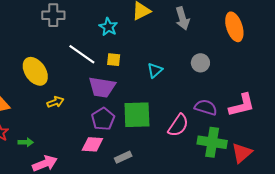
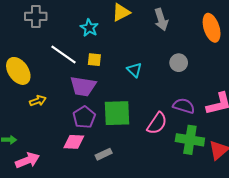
cyan triangle: (155, 70) -> (134, 70), turned -35

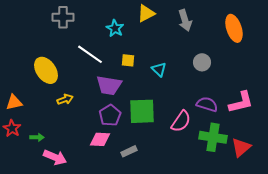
yellow square: (94, 60) -> (128, 60), moved
pink arrow: (28, 160) -> (55, 157), turned 45

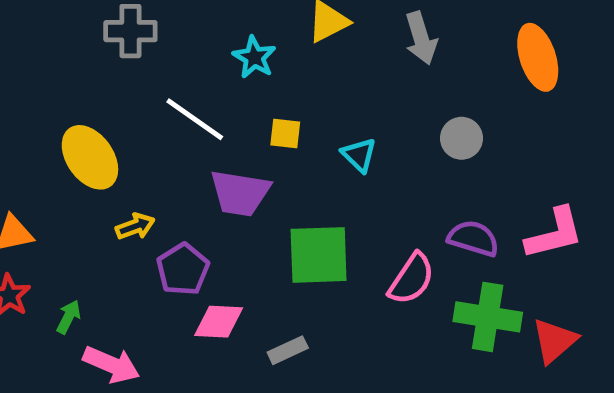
purple pentagon: (110, 115) -> (183, 269), moved
green arrow: (37, 137) -> (69, 317), turned -64

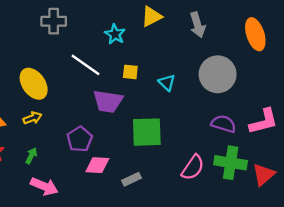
gray circle: (462, 138) -> (218, 74), size x1.8
yellow arrow: (135, 226) -> (32, 118), moved
pink semicircle: (411, 279) -> (193, 167), moved
green arrow: (69, 317) -> (31, 156), moved

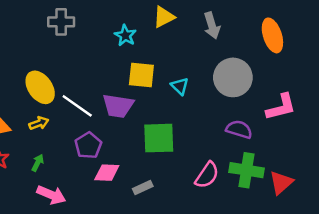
white line: (86, 65) -> (77, 106), moved
yellow square: (130, 72) -> (141, 75), size x1.6
pink L-shape: (264, 121) -> (281, 107), moved

